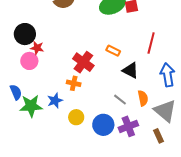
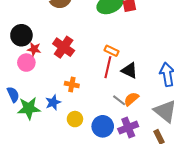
red line: (151, 43) -> (108, 67), moved
red cross: (83, 62) -> (64, 47), moved
orange semicircle: (143, 98) -> (131, 99), moved, turned -119

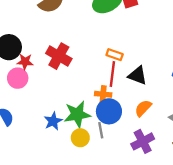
orange cross: (72, 85) -> (103, 94), moved
gray line: (119, 100) -> (101, 130), moved, turned 48
green star: (29, 108) -> (77, 114), moved
blue circle: (103, 126) -> (109, 111), moved

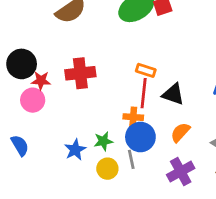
red cross: (59, 56) -> (80, 73), turned -35
green star: (77, 114) -> (103, 141), size x0.6

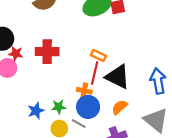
black triangle: (173, 94) -> (118, 77), size x1.4
gray line: (131, 159) -> (79, 124), turned -56

